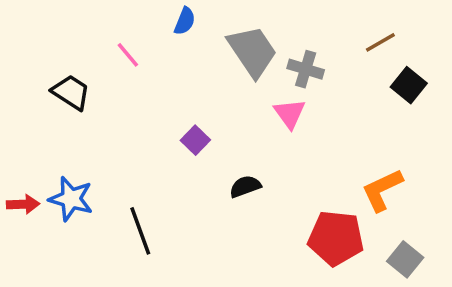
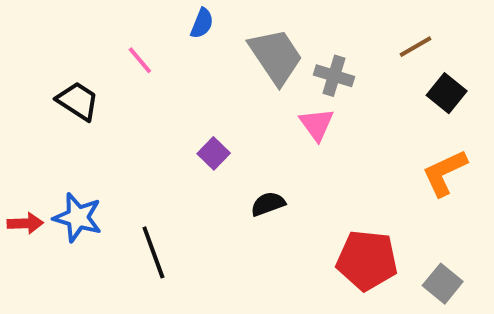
orange L-shape: (382, 190) -> (445, 173), moved

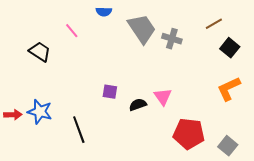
blue semicircle: (202, 23) -> (104, 12), turned 70
pink triangle: (317, 124) -> (163, 97), moved
purple square: (214, 153) -> (110, 92), moved, turned -35

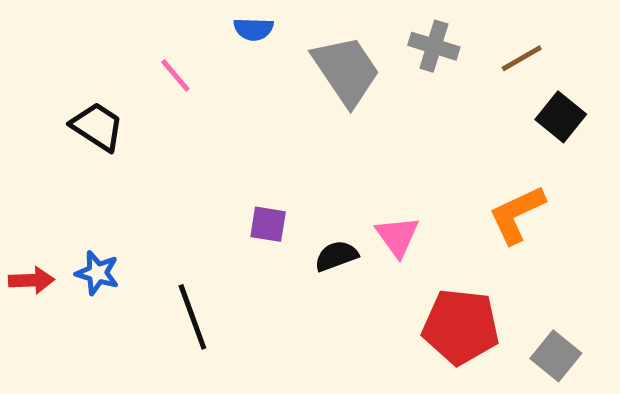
gray cross: (172, 39) -> (434, 46), moved
orange L-shape: (229, 89) -> (517, 214), moved
blue star: (40, 112) -> (97, 273), size x0.7

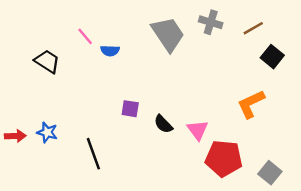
blue semicircle: (253, 29) -> (110, 51), moved
pink triangle: (397, 236) -> (198, 130), moved
black semicircle: (336, 256) -> (163, 124), turned -114

